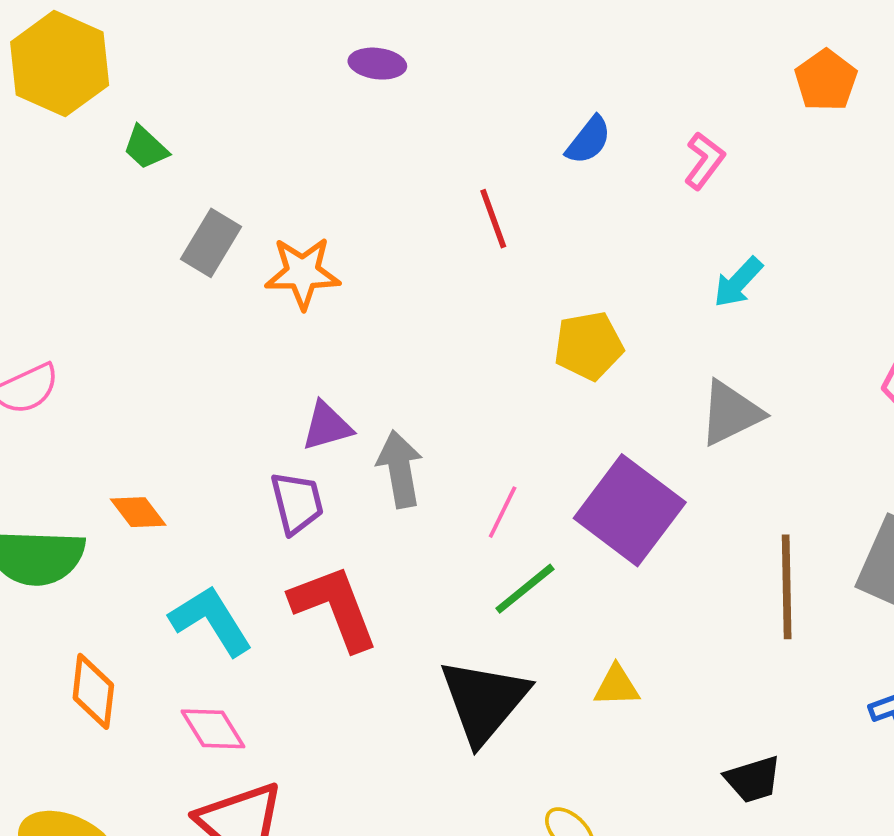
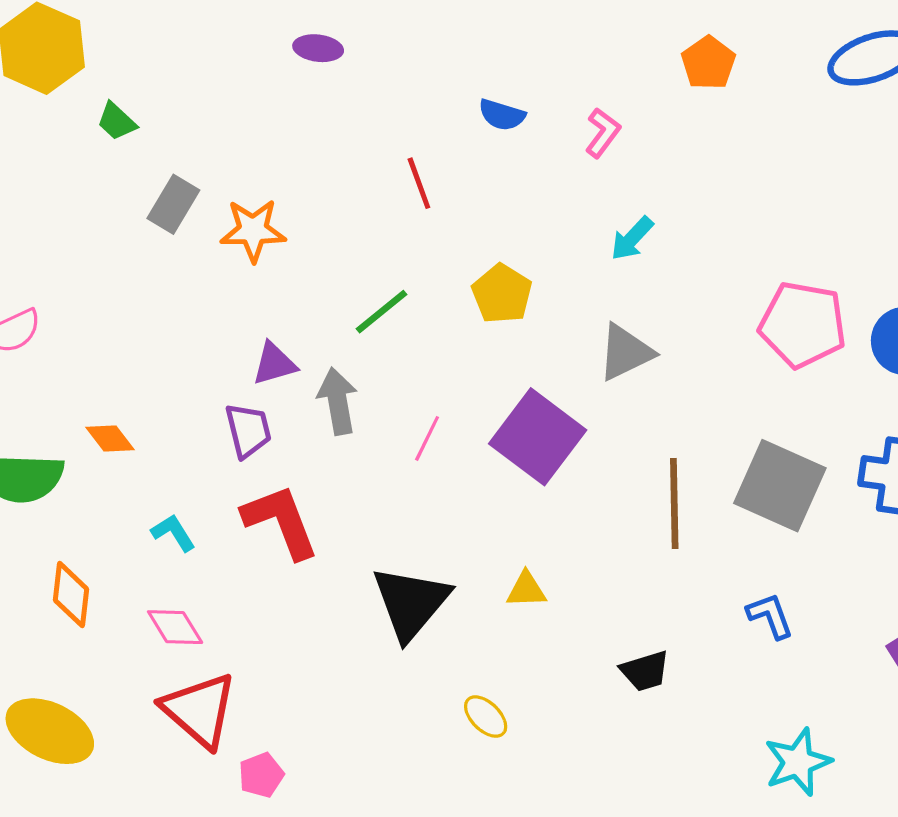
blue semicircle: (589, 140) -> (502, 115), turned 69
yellow pentagon: (589, 346) -> (502, 294), turned -30
green line: (525, 589) -> (382, 312), moved
cyan L-shape: (211, 620) -> (173, 533), size x0.6

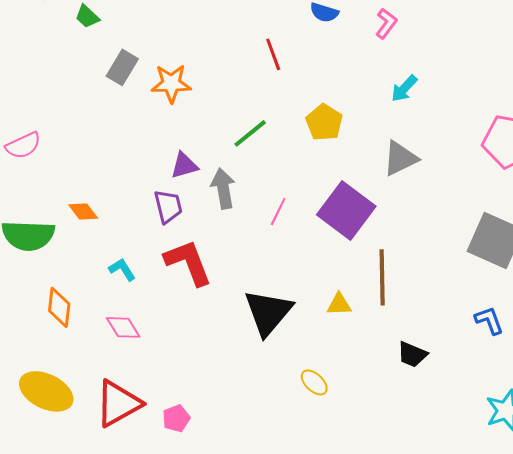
brown line: (674, 503) -> (382, 277), moved
black trapezoid: (645, 671) -> (412, 354), turned 40
red triangle: (199, 710) -> (118, 403), moved, turned 50

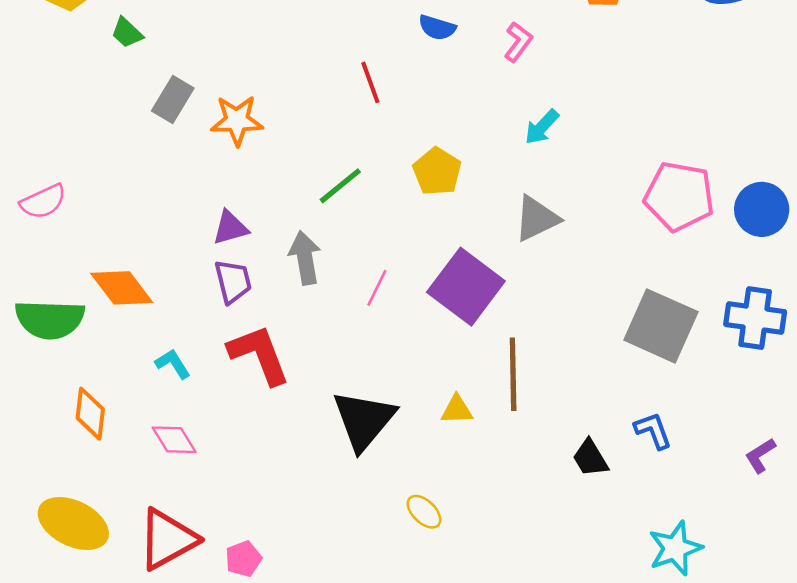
purple triangle: (184, 165) -> (230, 228), moved
orange diamond: (83, 211) -> (122, 288), size x1.6
black trapezoid: (412, 354) -> (590, 458), moved, turned 36

